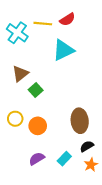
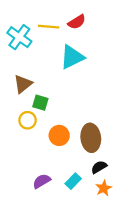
green square: (36, 90) -> (40, 103), turned -32
yellow circle: (15, 119) -> (28, 120), moved
orange circle: (38, 126) -> (59, 135), moved

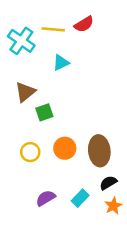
cyan triangle: (72, 57) -> (61, 63), moved, size x0.6
green square: (40, 103) -> (44, 112), turned -35
yellow circle: (28, 120) -> (30, 152), moved

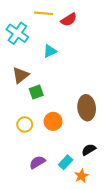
yellow line: (53, 29) -> (44, 13), moved
brown ellipse: (99, 151) -> (87, 108), moved
orange star: (113, 206) -> (81, 176), moved

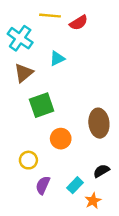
brown triangle: (21, 75) -> (24, 73), moved
green square: (36, 92) -> (42, 105), size x1.5
yellow circle: (25, 124) -> (28, 160), moved
purple semicircle: (37, 162) -> (43, 185), turned -35

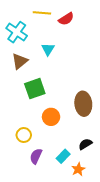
cyan triangle: (57, 59) -> (48, 49), turned -32

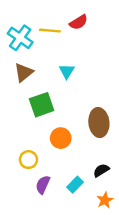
yellow line: (42, 13) -> (50, 31), moved
cyan triangle: (48, 49) -> (67, 71), moved
orange star: (78, 169) -> (105, 200), moved

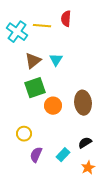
red semicircle: (79, 22) -> (66, 19), turned 126
brown triangle: (24, 72) -> (33, 61), moved
orange circle: (61, 138) -> (53, 106), moved

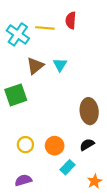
green square: (35, 88) -> (16, 95), moved
orange circle: (53, 106) -> (55, 146), moved
black semicircle: (85, 143) -> (87, 145), moved
purple semicircle: (36, 155) -> (23, 180), moved, turned 49

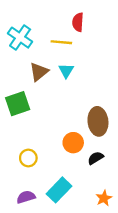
yellow line: (45, 28) -> (61, 42), moved
orange circle: (55, 146) -> (73, 143), moved
cyan rectangle: (68, 167) -> (59, 190), moved, size x1.5

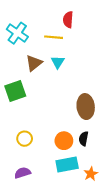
orange circle: (73, 143) -> (64, 141), moved
black semicircle: (96, 158) -> (84, 139), turned -48
cyan rectangle: (59, 190) -> (67, 164), moved, turned 35

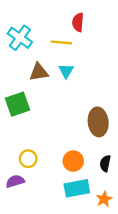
brown triangle: (34, 63) -> (39, 72), turned 30
black semicircle: (84, 139) -> (105, 163), moved
purple semicircle: (23, 173) -> (15, 181), moved

